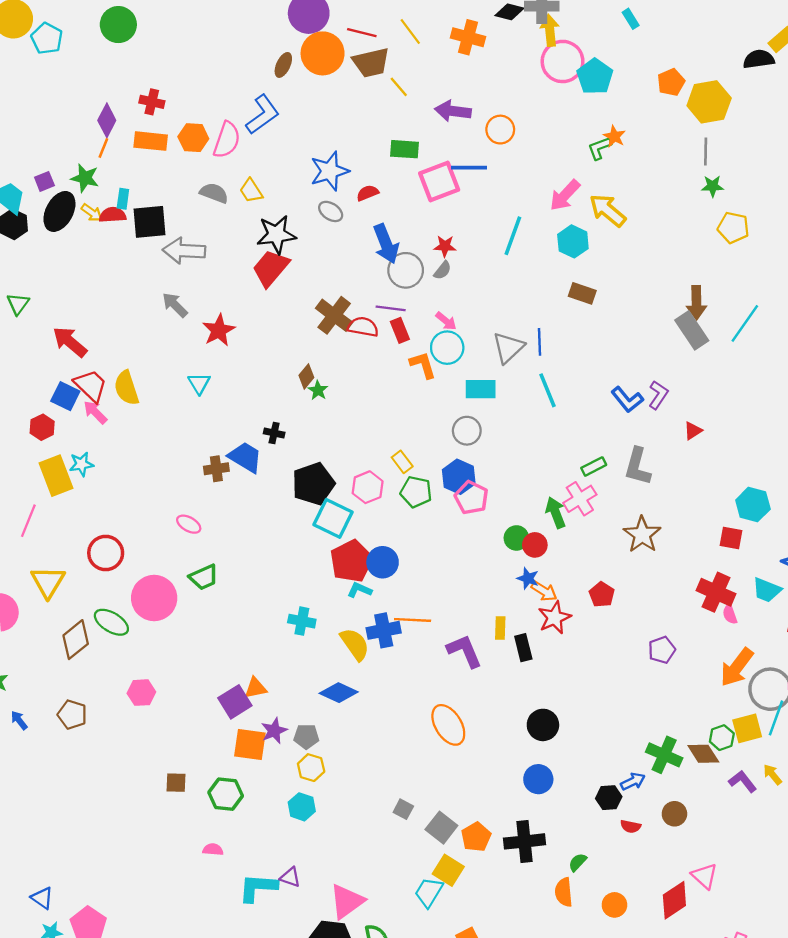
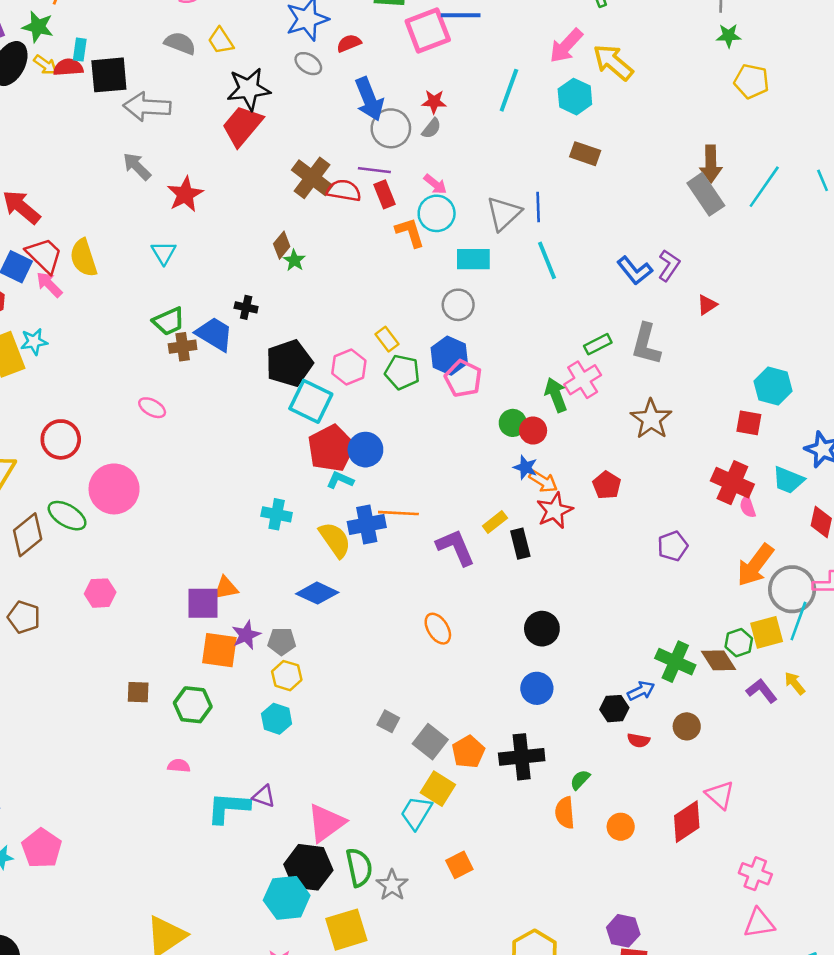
green trapezoid: (204, 577) -> (169, 321), moved
yellow rectangle: (500, 628) -> (495, 522), turned 50
purple square: (235, 702) -> (203, 603), turned 32
orange ellipse: (448, 725) -> (438, 629), size x0.7

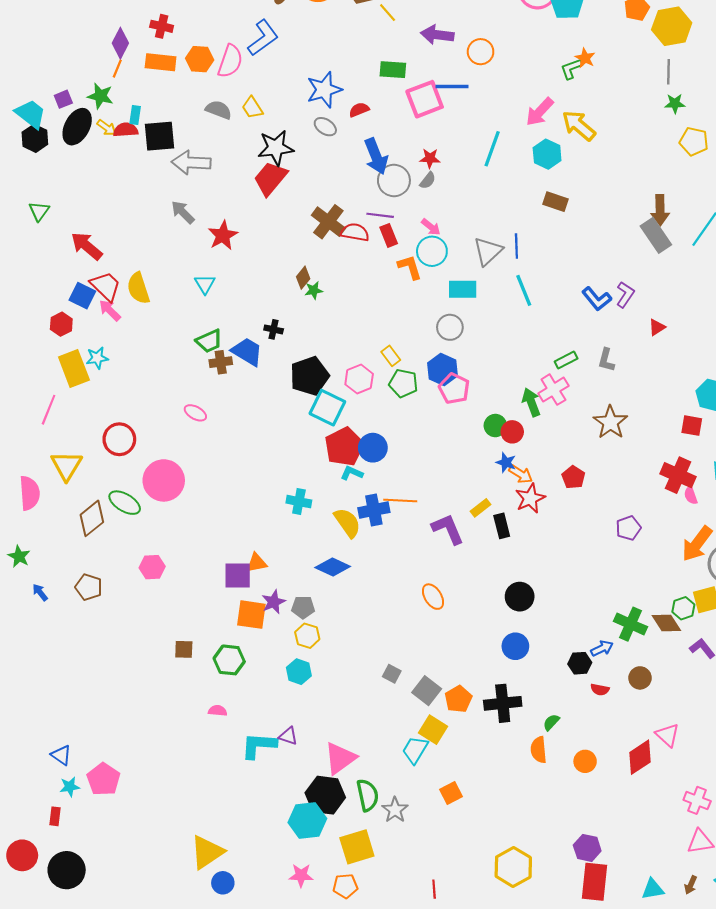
green star: (294, 260) -> (314, 290), turned 30
gray L-shape: (646, 344) -> (606, 360), size x0.7

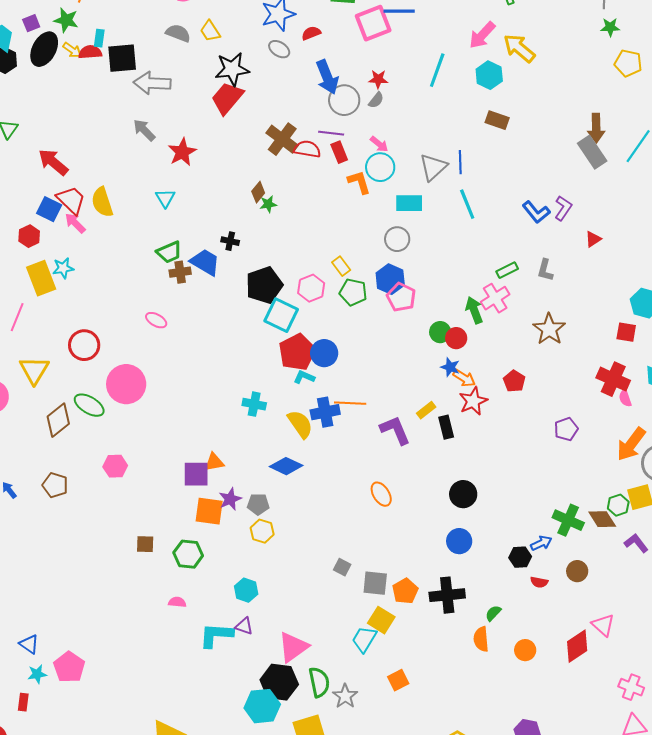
cyan hexagon: (299, 672) -> (246, 590), moved
gray square: (427, 691) -> (375, 583), turned -32

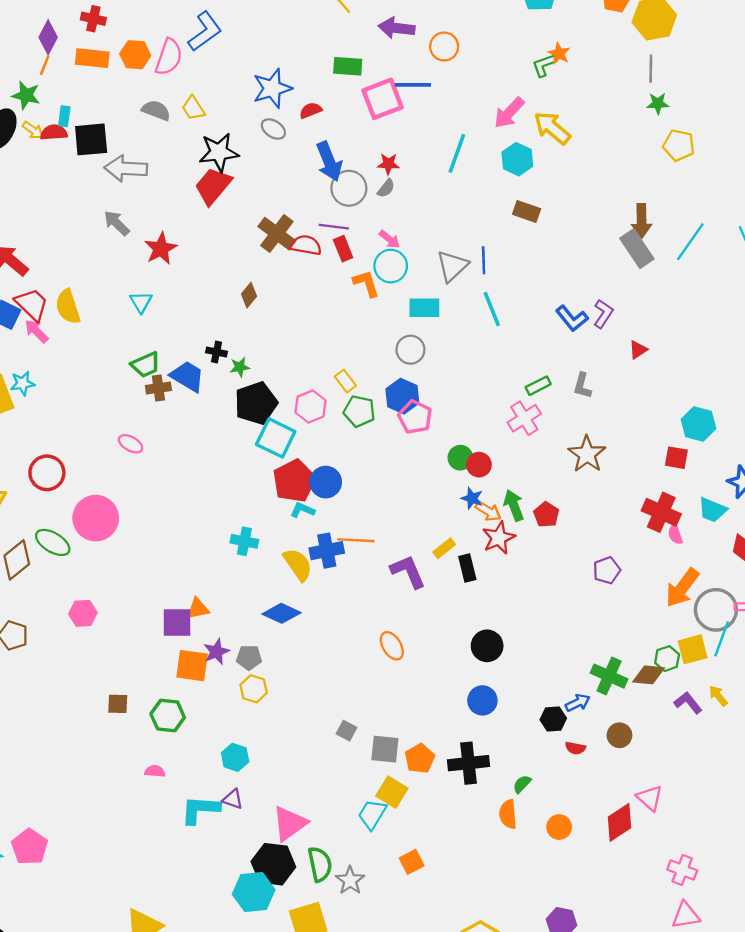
green star: (268, 204) -> (240, 367), moved
green arrow: (474, 310) -> (514, 505), moved
brown diamond: (602, 519) -> (649, 675), turned -52

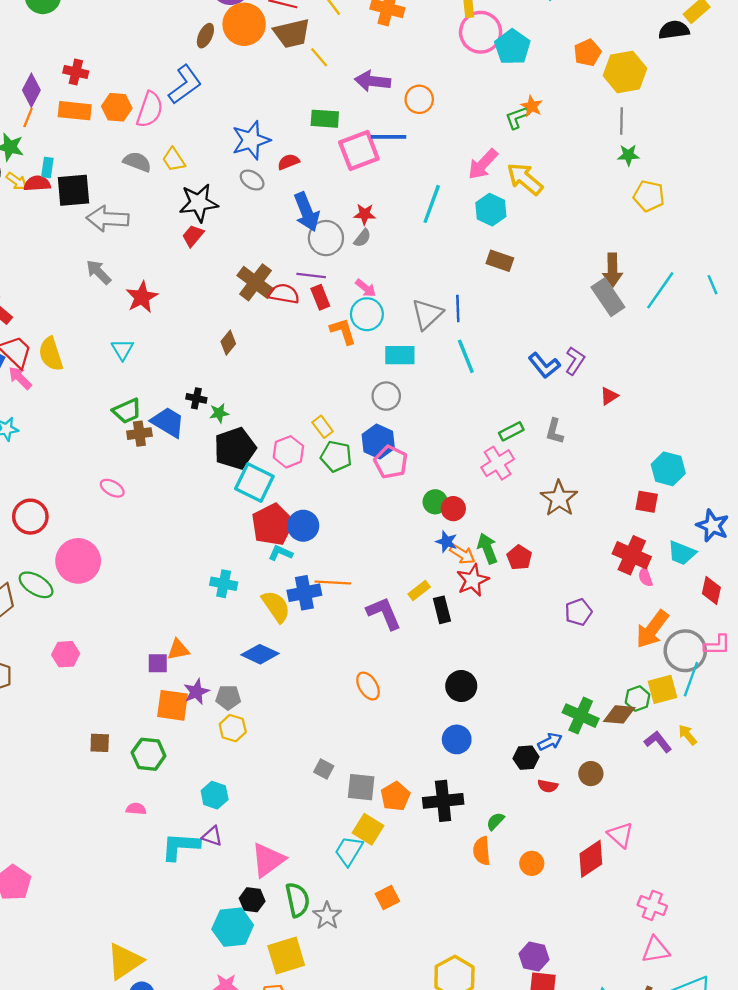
red trapezoid: (213, 186) -> (193, 236), size x0.6
purple square: (177, 623) -> (158, 663), size x0.7
black hexagon: (273, 864) -> (252, 900), size x0.6

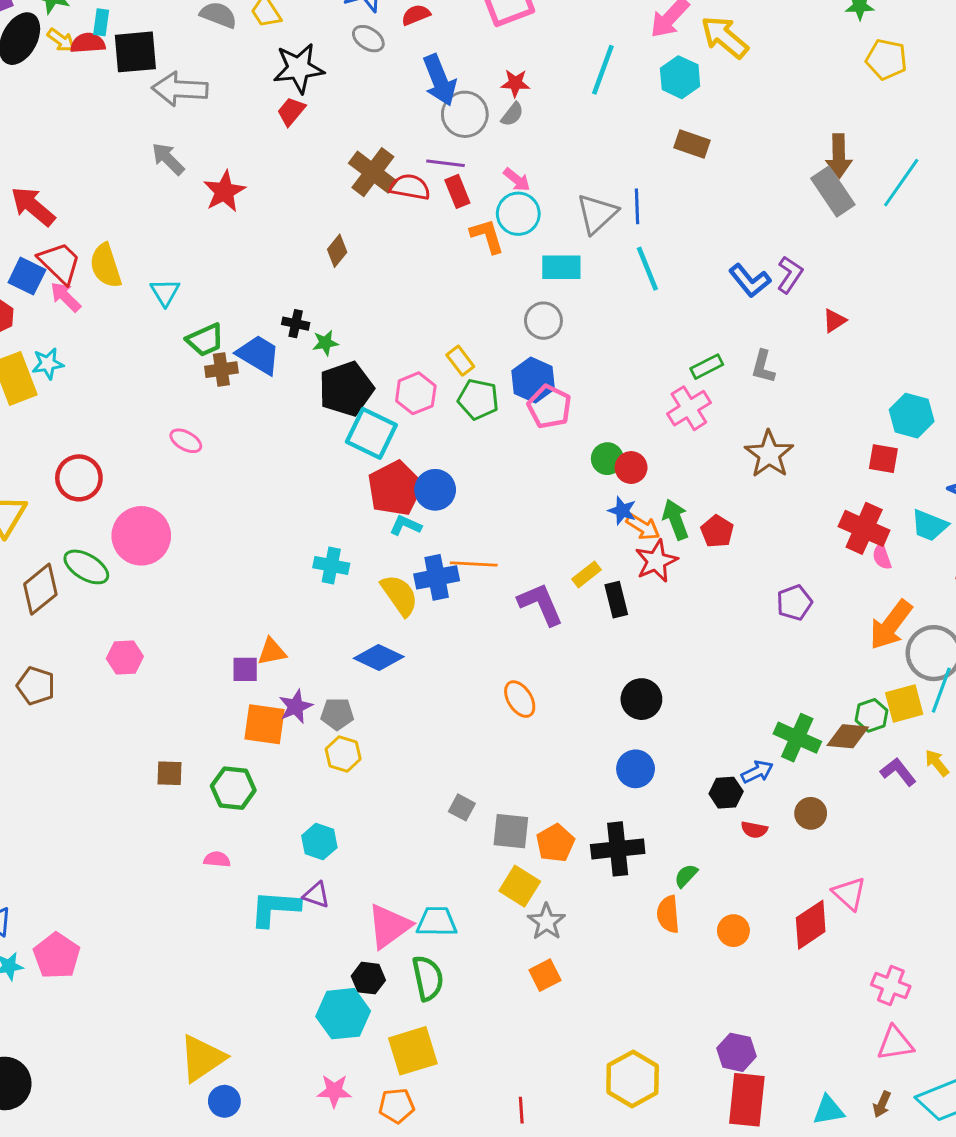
cyan triangle: (122, 349) -> (165, 292), moved
cyan trapezoid: (349, 851) -> (437, 922), moved, turned 60
gray star: (327, 916) -> (546, 922), moved

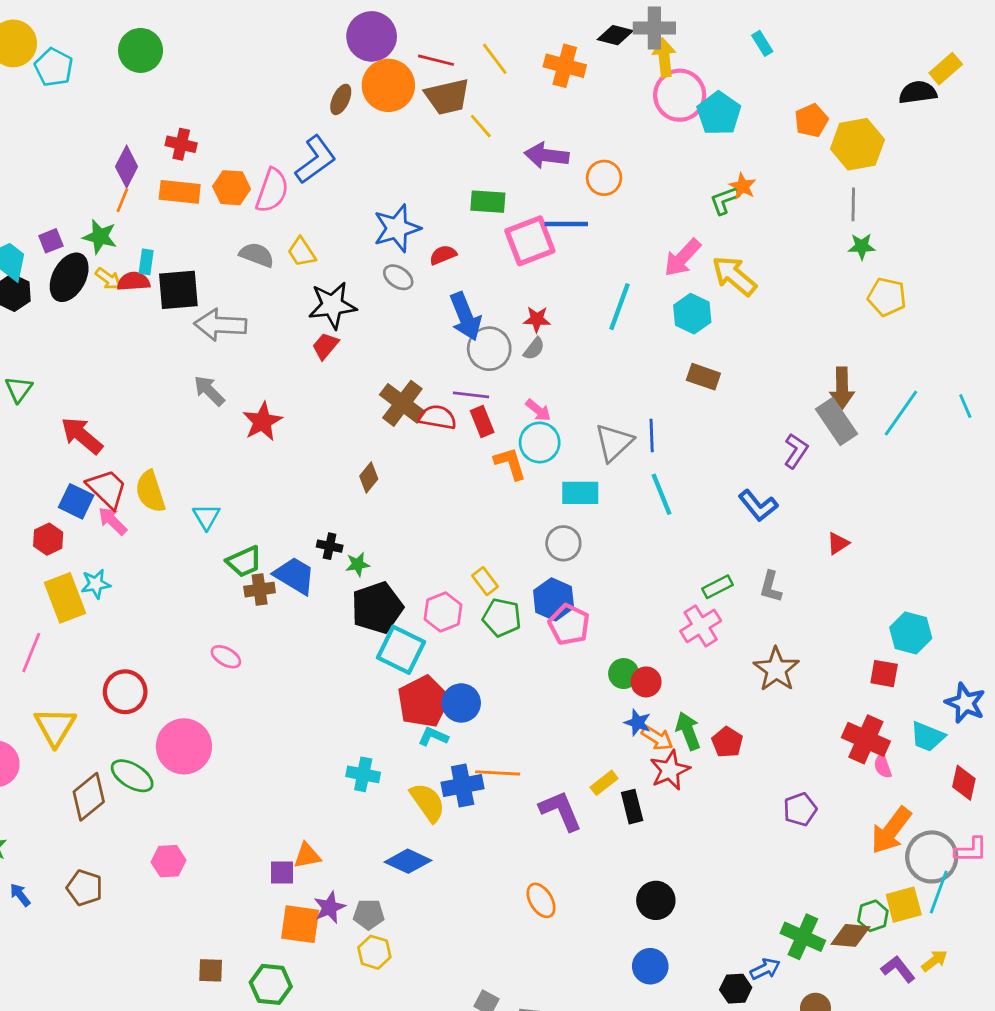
purple L-shape: (790, 275) -> (796, 451), moved
yellow arrow: (937, 763) -> (935, 961), turned 92

